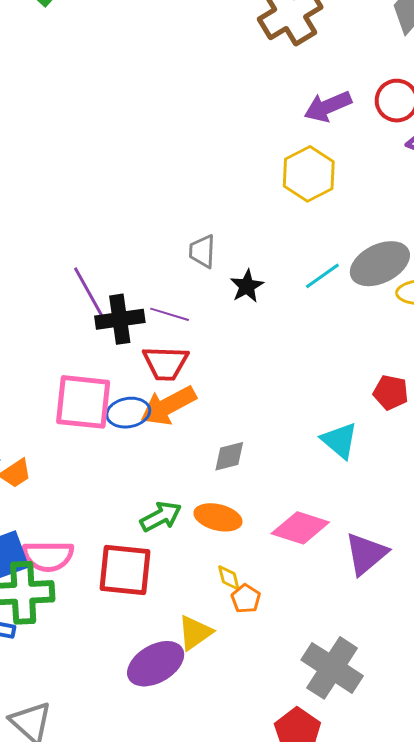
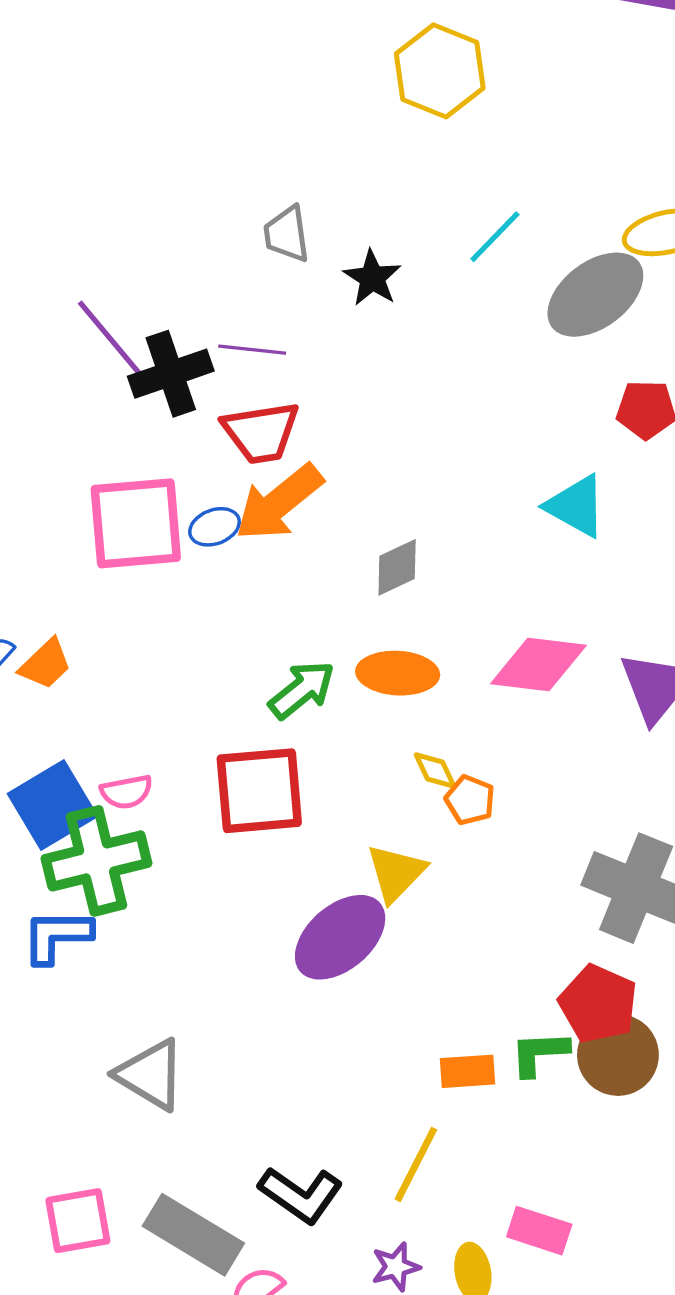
gray ellipse: (380, 264) -> (595, 295), moved
blue ellipse: (128, 413) -> (215, 527), size x0.7
pink semicircle: (48, 556) -> (126, 792), size x0.6

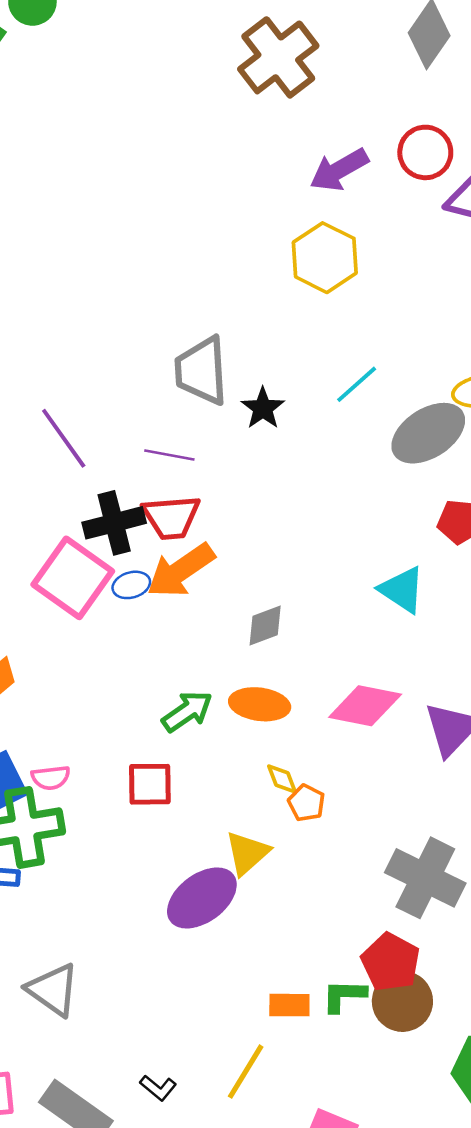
gray trapezoid: (287, 234) -> (201, 371), size x1.6
black cross: (171, 374) -> (114, 523), moved
pink square: (136, 523) -> (73, 578), turned 36
red square: (259, 791) -> (150, 784), size x0.7
black L-shape: (301, 1195) -> (158, 1088), size x0.6

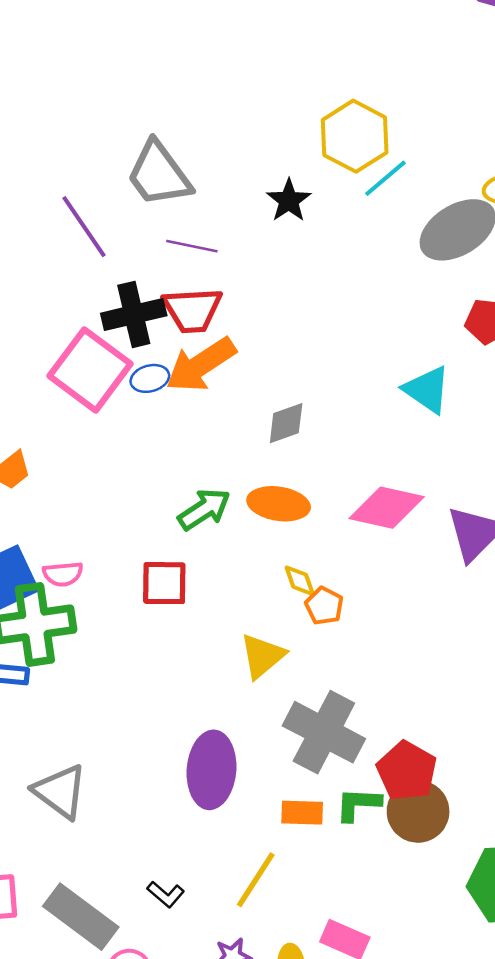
yellow hexagon: (325, 258) -> (355, 136), moved
gray trapezoid: (201, 371) -> (159, 174), moved, turned -34
gray cross: (425, 878) -> (324, 732), moved
purple ellipse: (202, 898) -> (211, 770), moved, turned -50

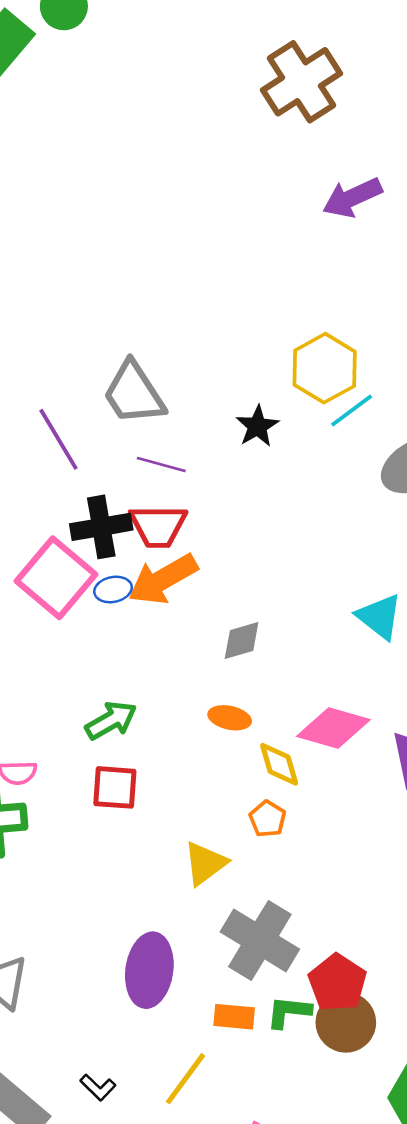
orange ellipse: (279, 504) -> (230, 718), size x0.7
green arrow: (204, 509) -> (111, 720), moved
yellow diamond: (300, 581) -> (279, 764), moved, size x1.4

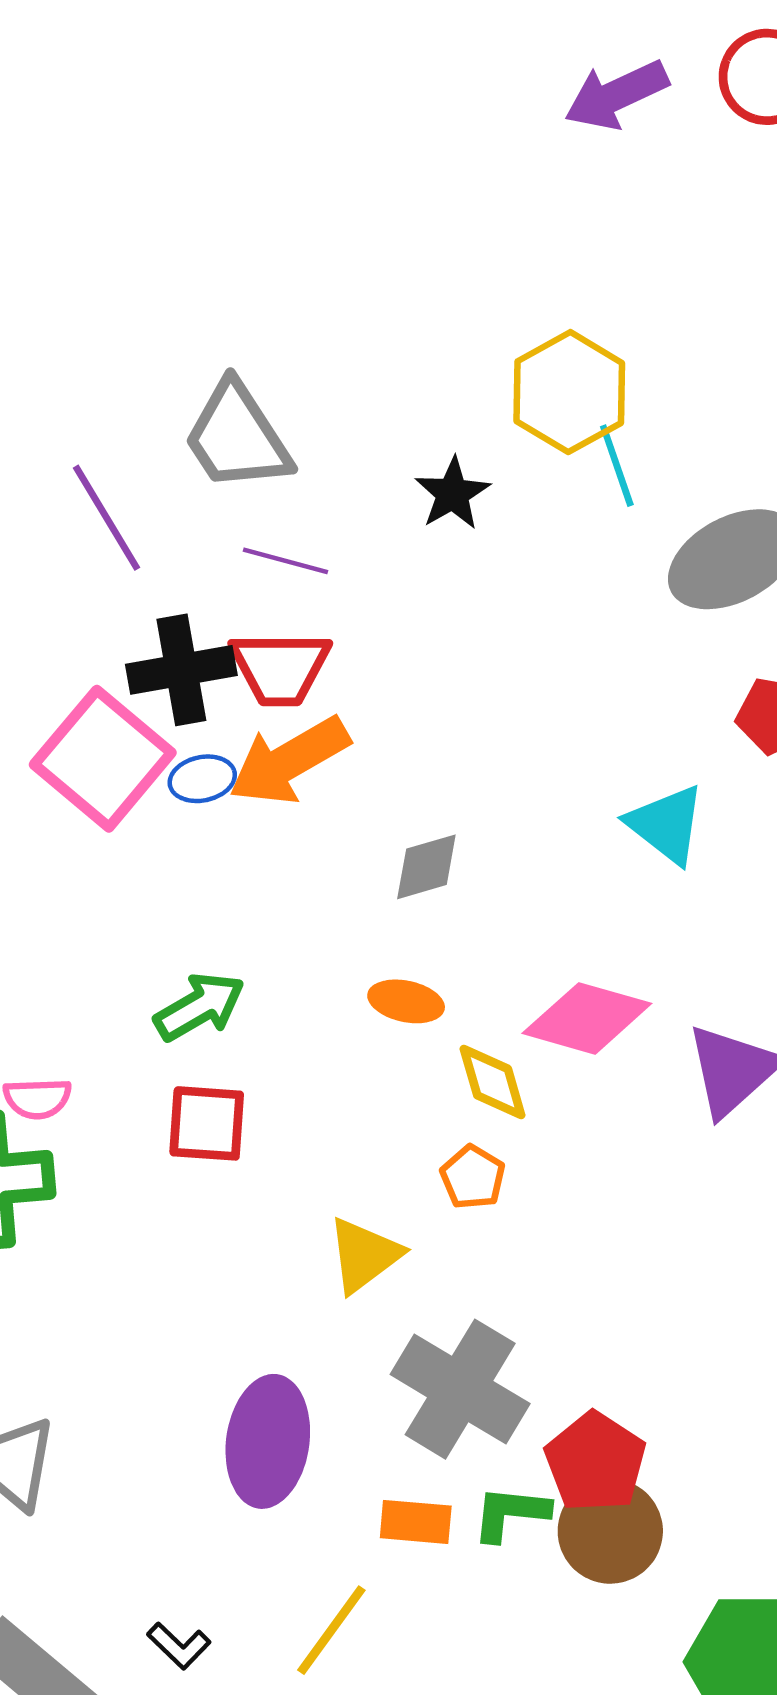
cyan line: (352, 410) -> (617, 466), turned -72

